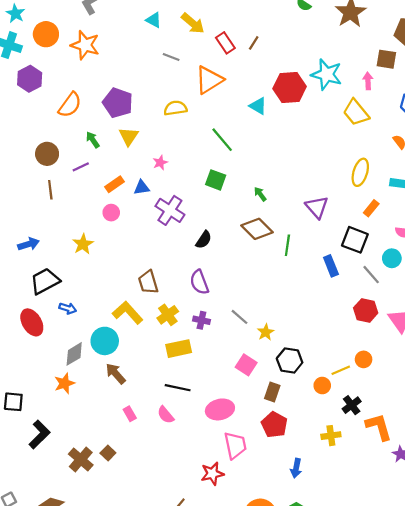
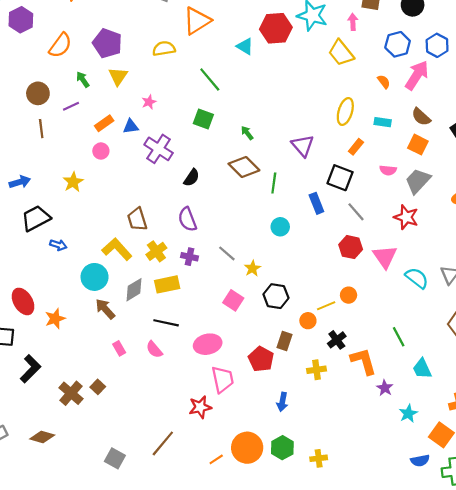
cyan circle: (392, 258) -> (280, 227), moved
red ellipse: (32, 322) -> (23, 301), moved
gray diamond: (74, 354) -> (134, 290), moved
brown rectangle: (272, 392) -> (284, 341), moved

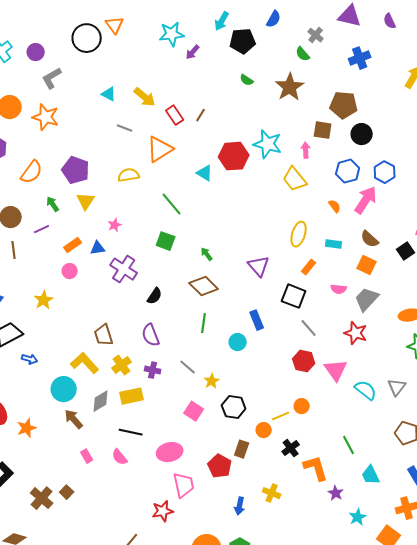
green line: (274, 183) -> (204, 323), moved
blue rectangle: (316, 203) -> (257, 320), moved
yellow cross: (316, 370) -> (272, 493), moved, turned 30

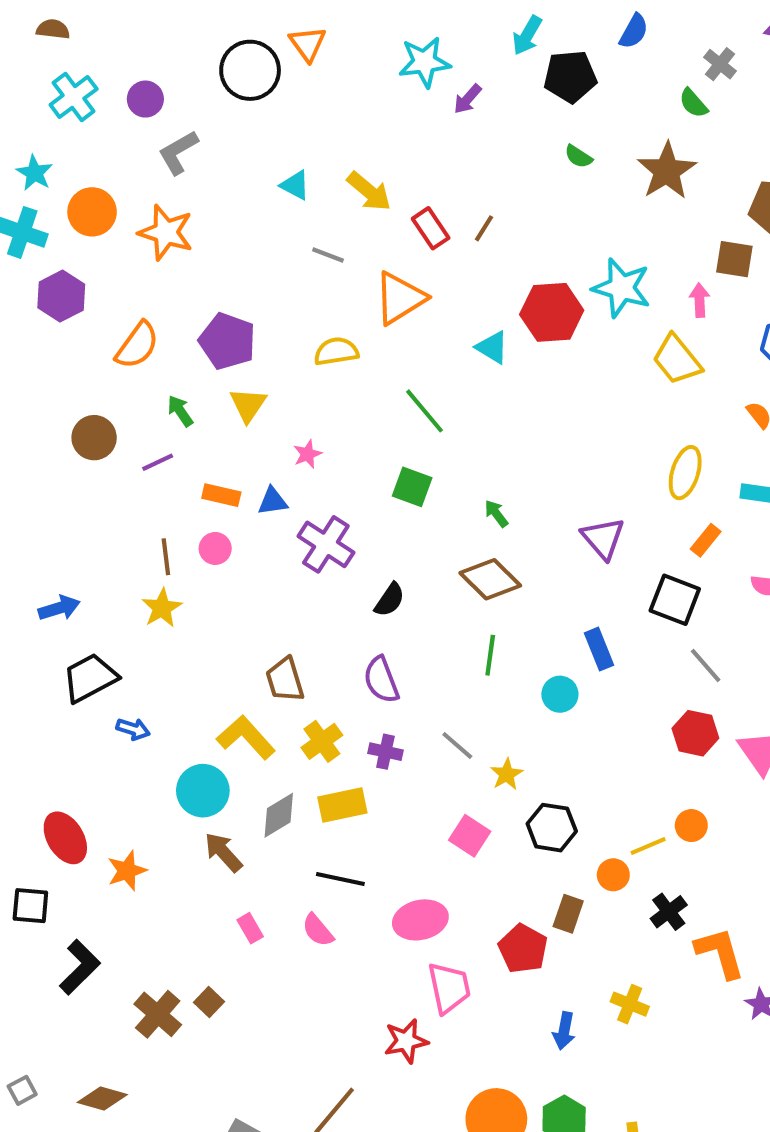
orange rectangle: (73, 245) -> (221, 495), turned 48
brown line: (14, 250) -> (166, 557), moved

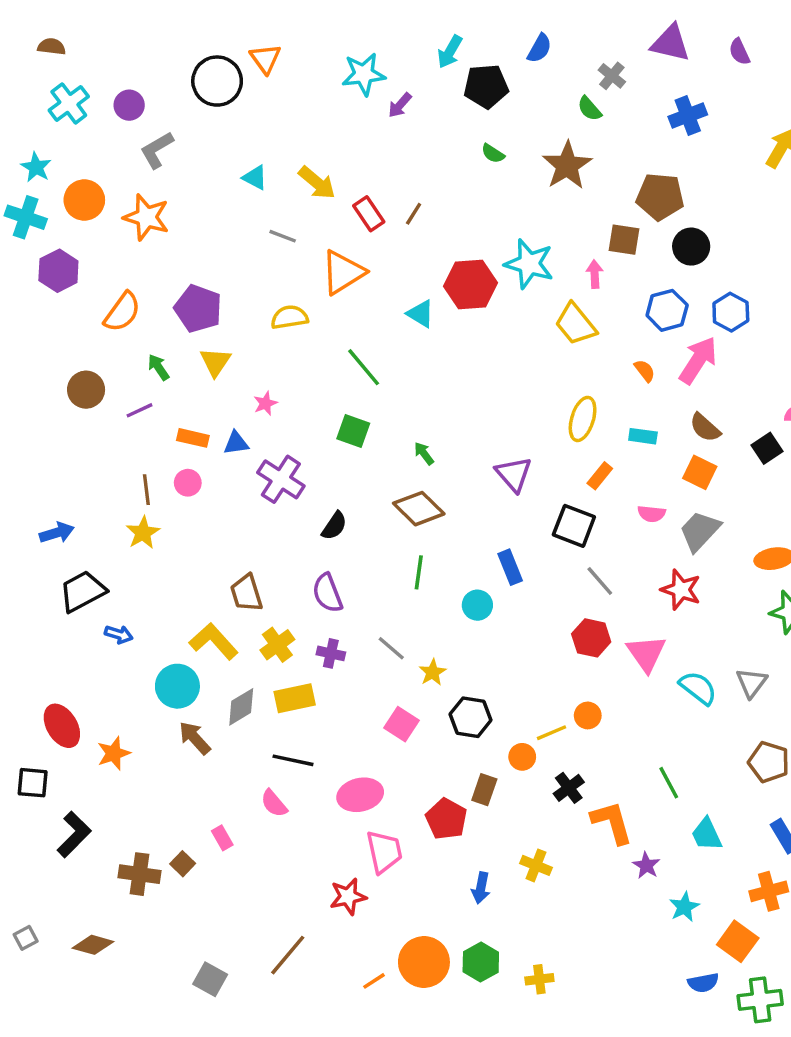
pink rectangle: (250, 928) -> (222, 838), moved
brown cross: (158, 1014) -> (139, 874), turned -33

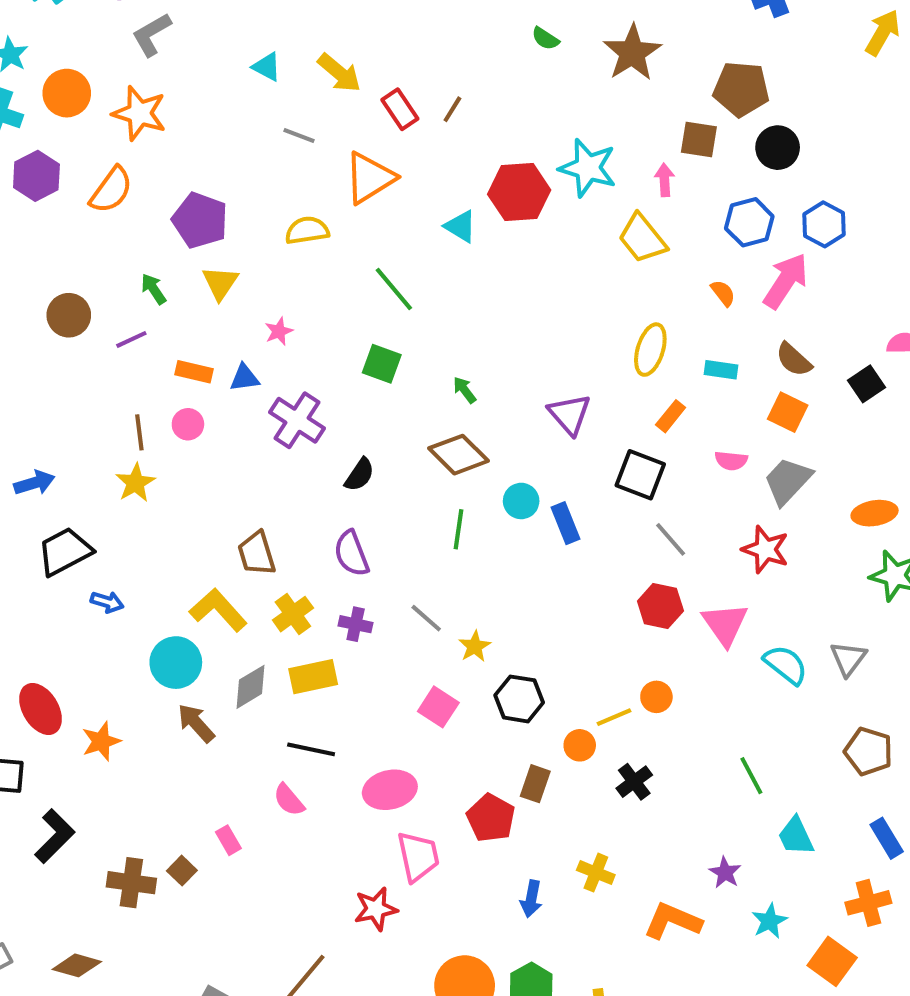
orange semicircle: (122, 312) -> (111, 190), moved
cyan circle: (477, 605) -> (521, 501), moved
orange L-shape: (612, 822) -> (673, 921), moved, turned -51

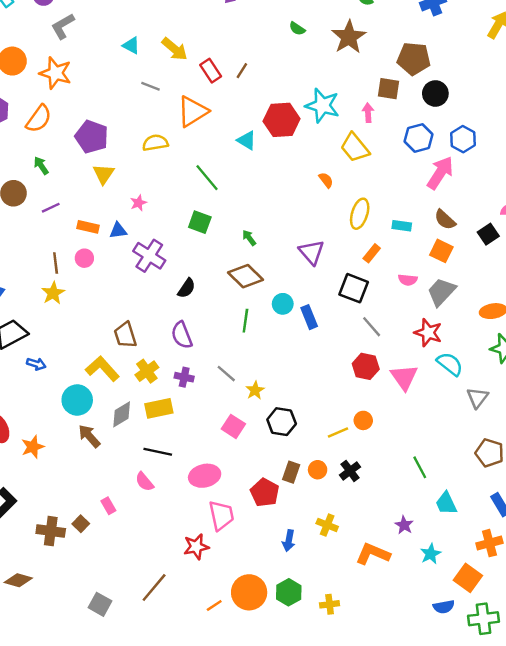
green arrow: (154, 289) -> (41, 166), moved
orange semicircle: (723, 293) -> (326, 180), moved
cyan semicircle: (786, 665) -> (450, 364), moved
orange circle: (580, 745) -> (318, 470), moved

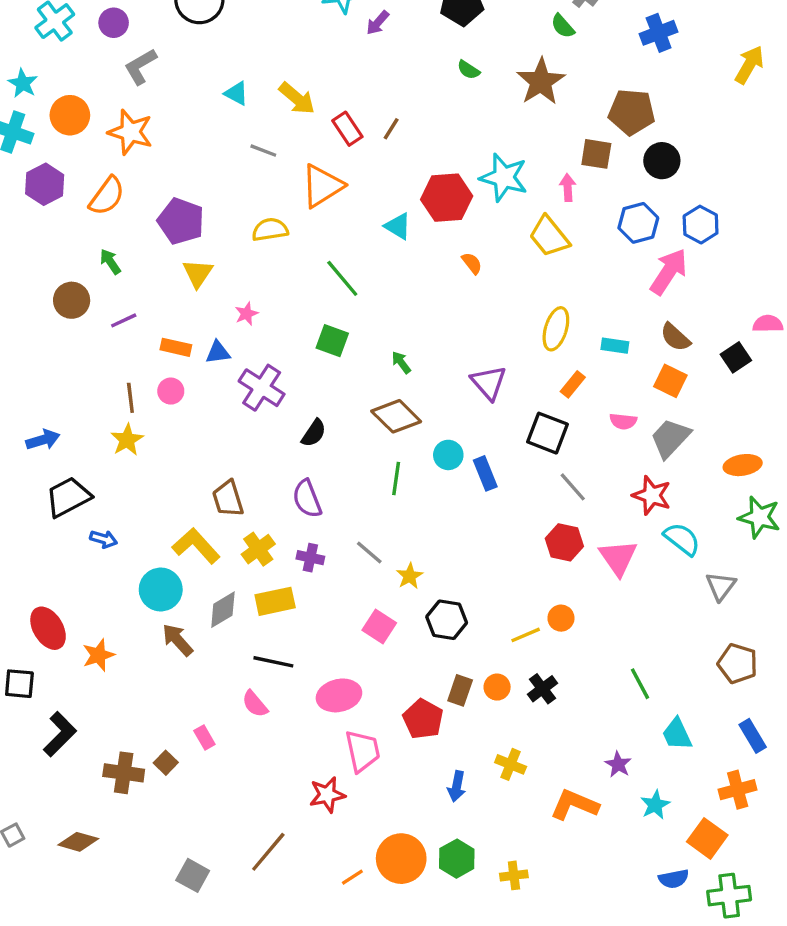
orange semicircle: (326, 180) -> (472, 263), moved

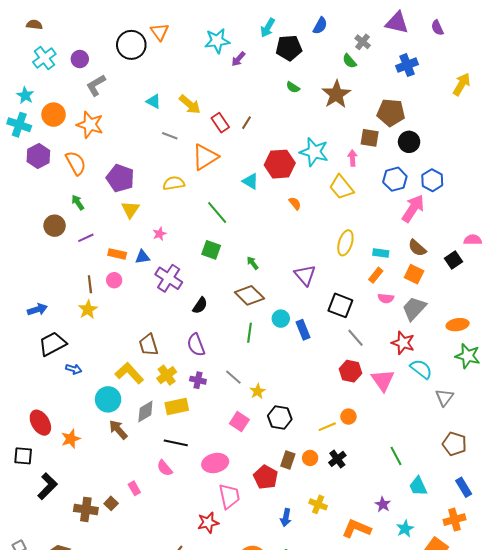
orange semicircle: (107, 196) -> (76, 163), turned -65
orange rectangle: (573, 384) -> (376, 275), moved

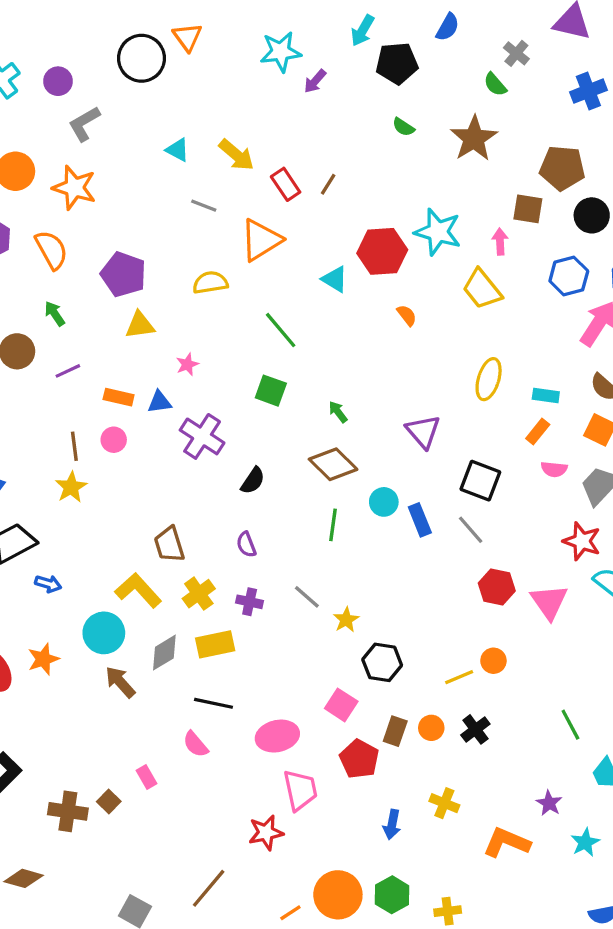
yellow triangle: (130, 210) -> (140, 325), turned 48
gray line: (356, 338) -> (471, 530), moved
purple semicircle: (196, 345) -> (246, 544), size x0.7
pink square: (239, 422) -> (341, 705), moved
orange star: (71, 439) -> (43, 659), moved

